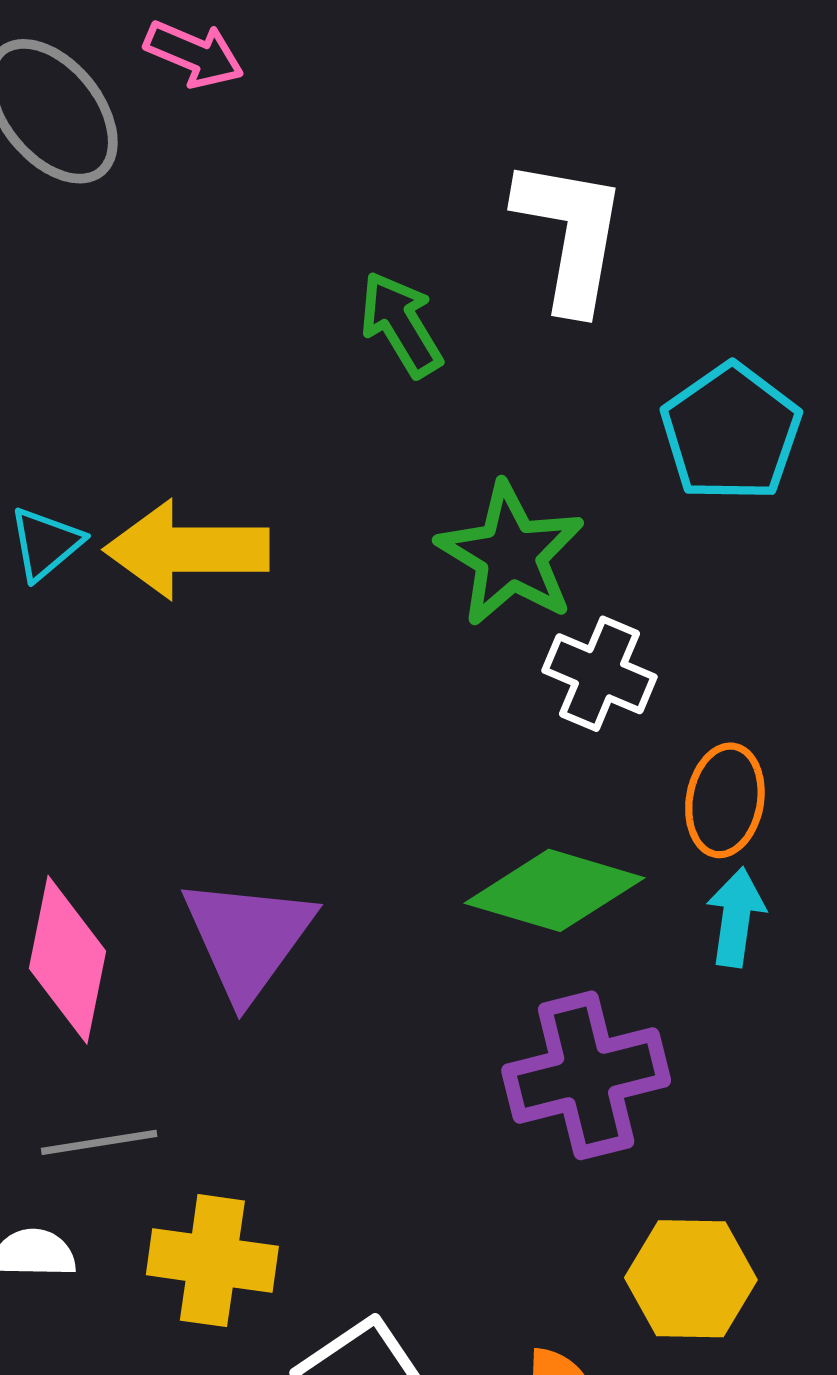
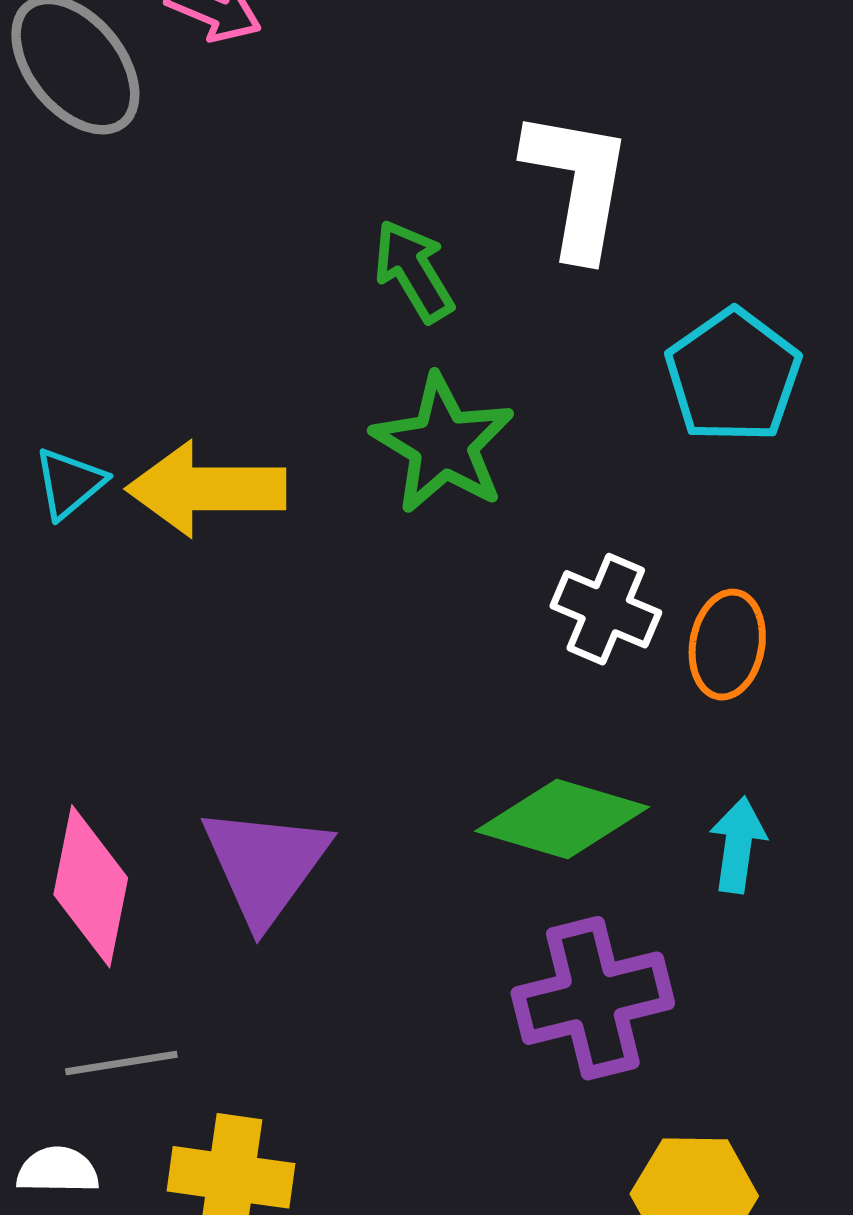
green star: (511, 554) -> (443, 444), moved
orange ellipse: (725, 800) -> (727, 645), moved

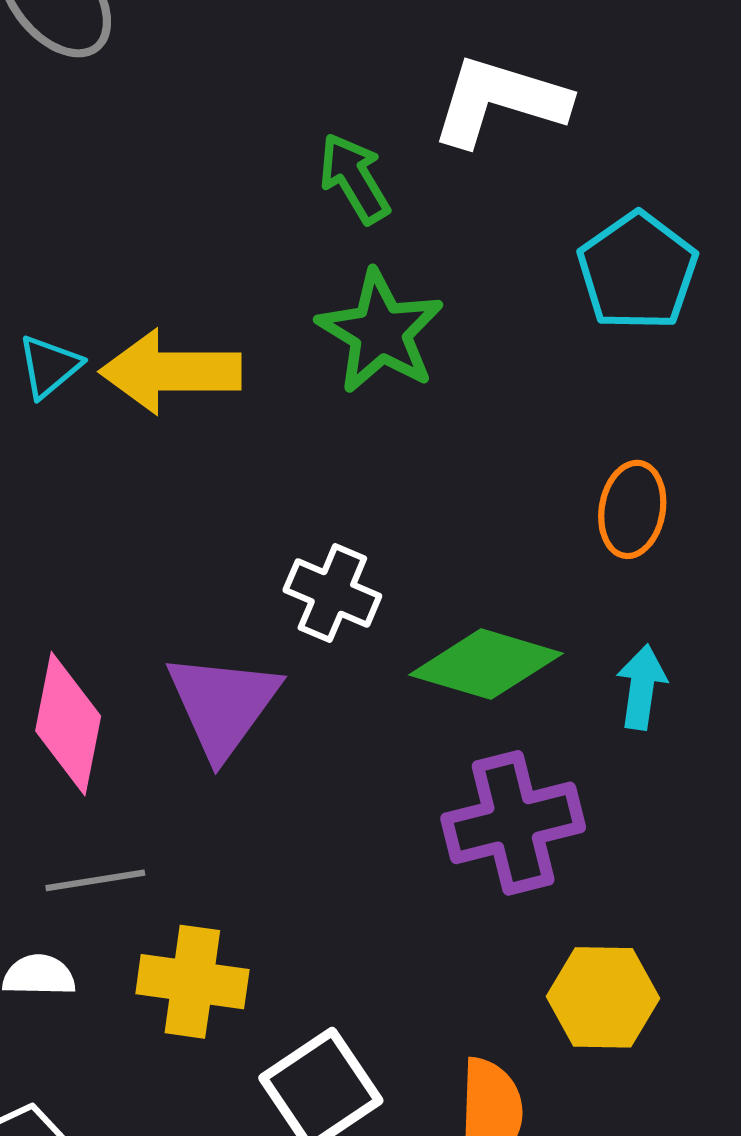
white L-shape: (578, 184) -> (500, 101), turned -83
white cross: (606, 609) -> (332, 593), moved

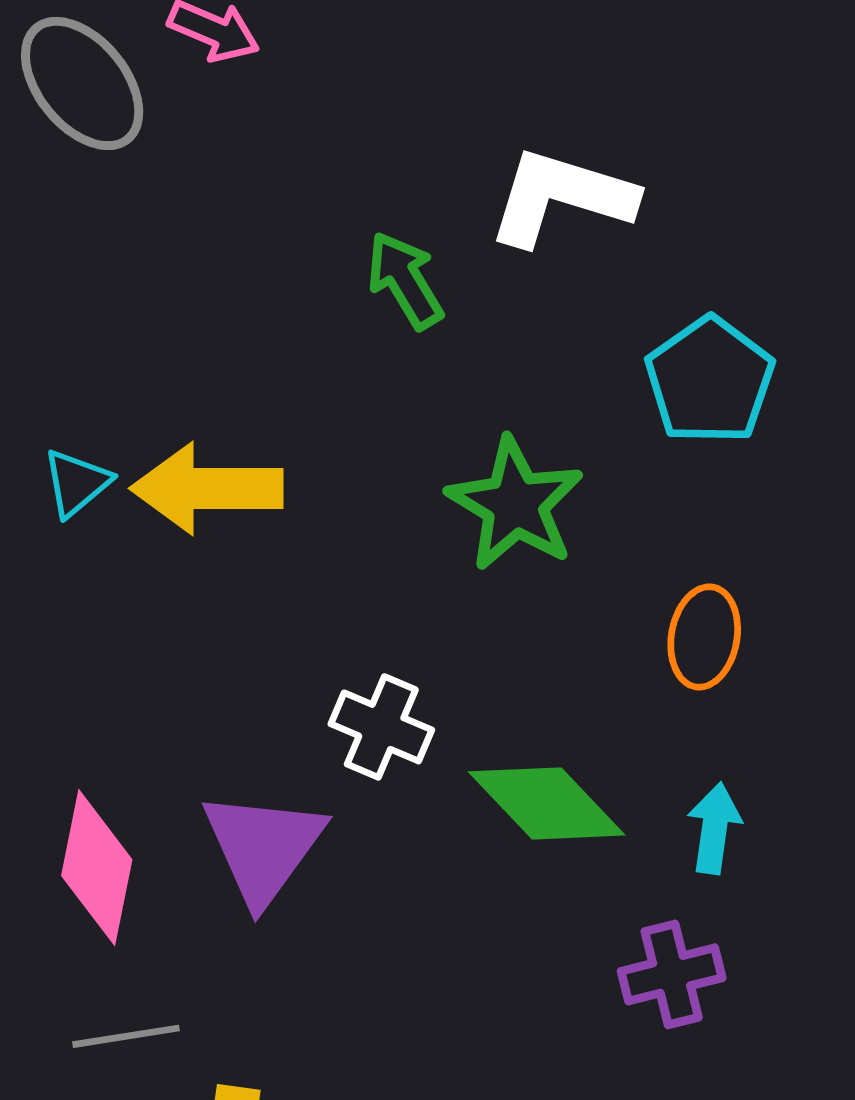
green star: (380, 332) -> (515, 504), moved
green diamond: (486, 664) -> (547, 803), turned 30
purple cross: (513, 823) -> (672, 974), moved, size x0.7

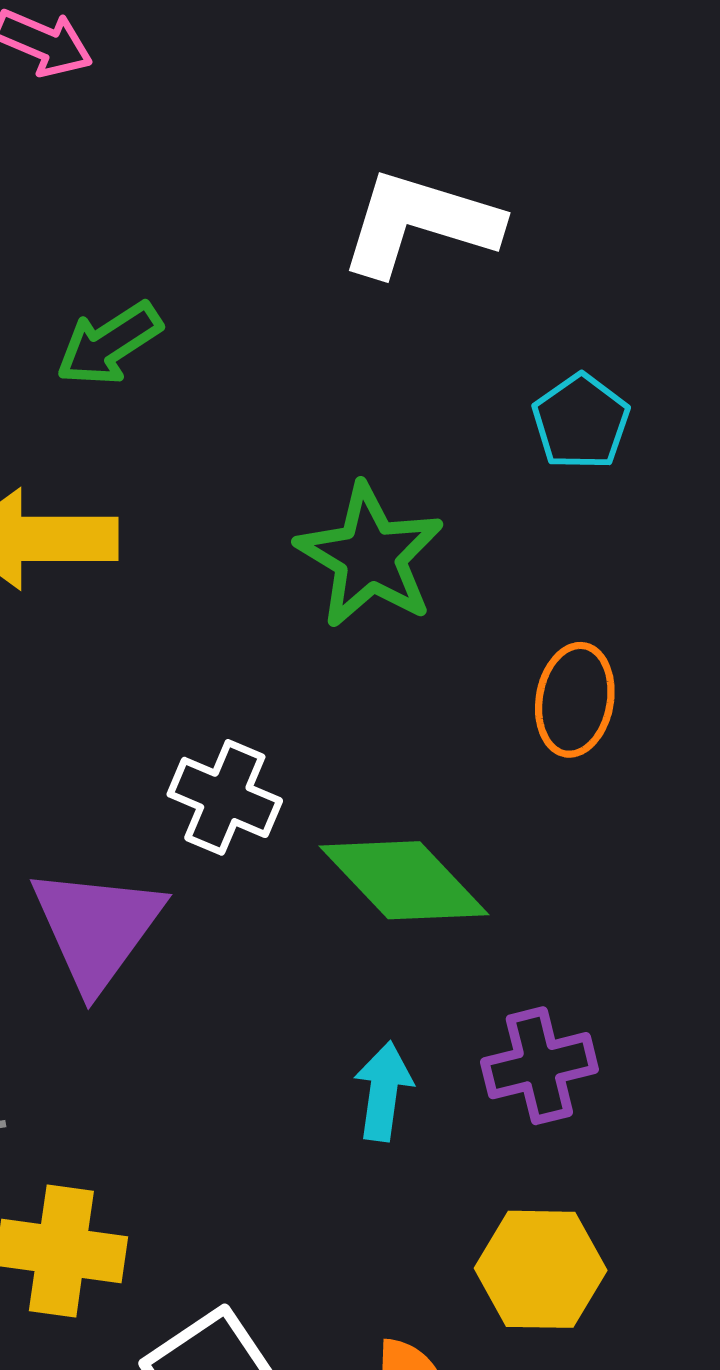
green arrow: (405, 280) -> (109, 344), moved, turned -92
cyan pentagon: (710, 380) -> (581, 422), size x0.7
cyan arrow: (714, 828) -> (383, 1091), moved

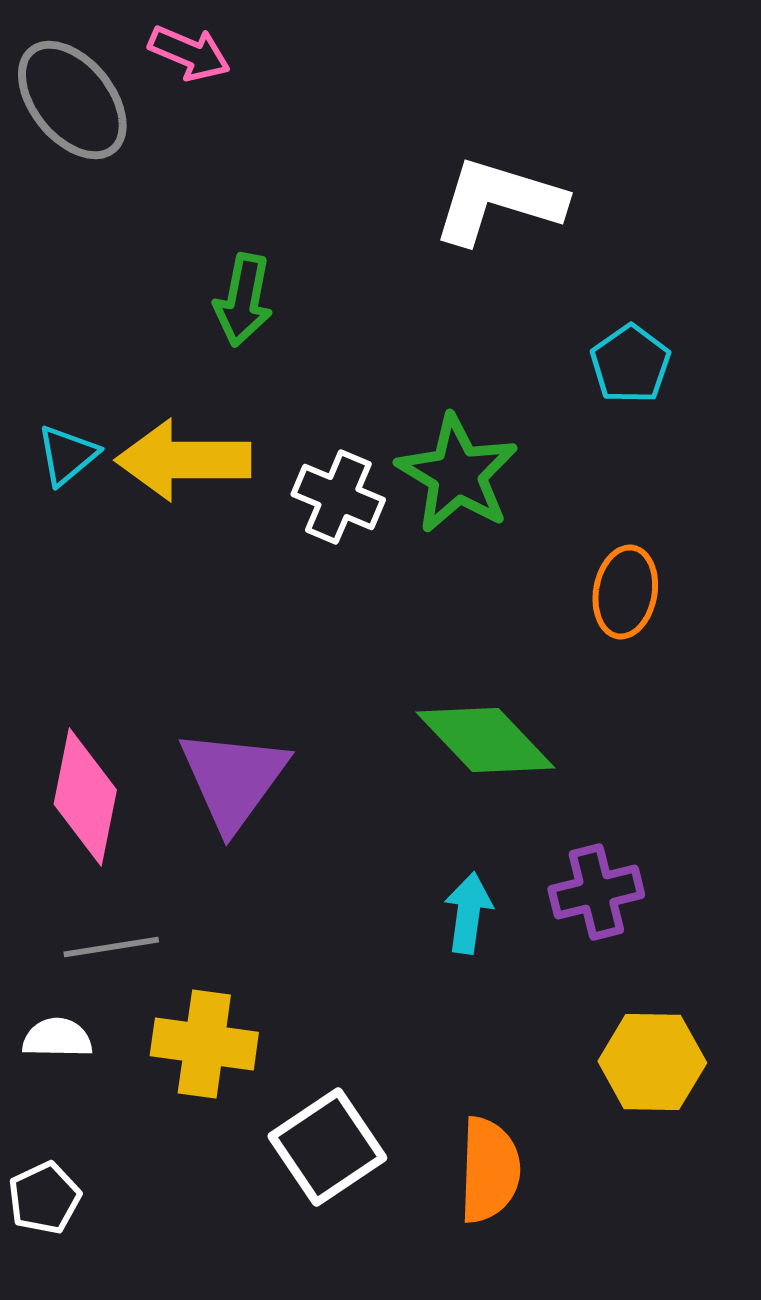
green arrow: (109, 344) -> (243, 300), turned -46
white cross: (225, 797) -> (338, 497), moved
yellow hexagon: (541, 1269) -> (652, 1062), moved

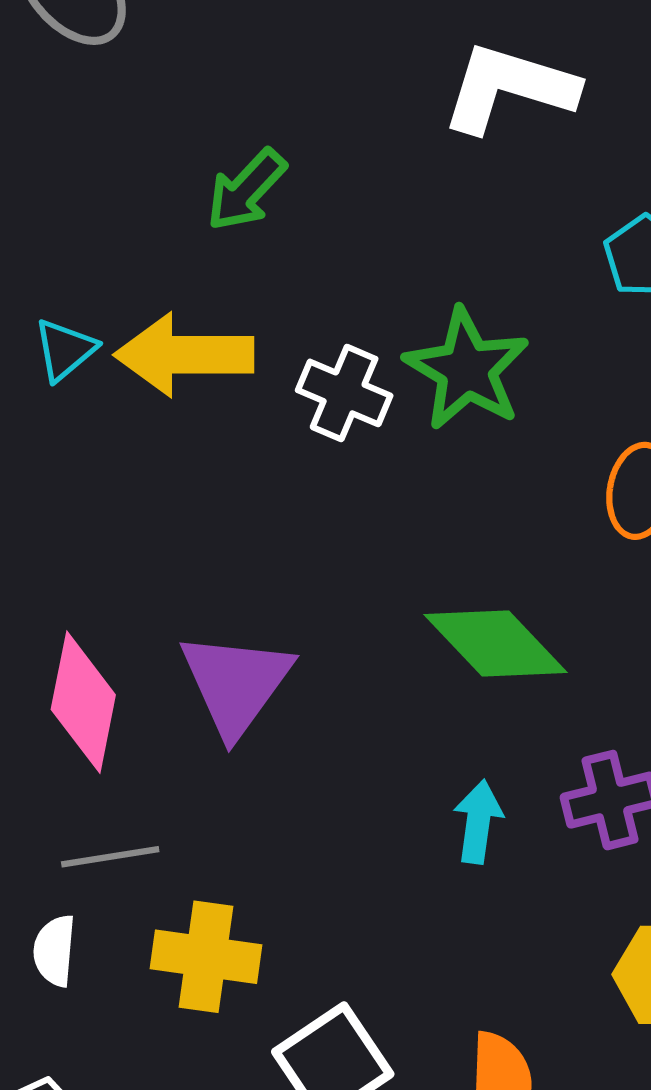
green arrow: (243, 300) -> (246, 190), turned 32
white semicircle: (57, 1038) -> (54, 951), turned -86

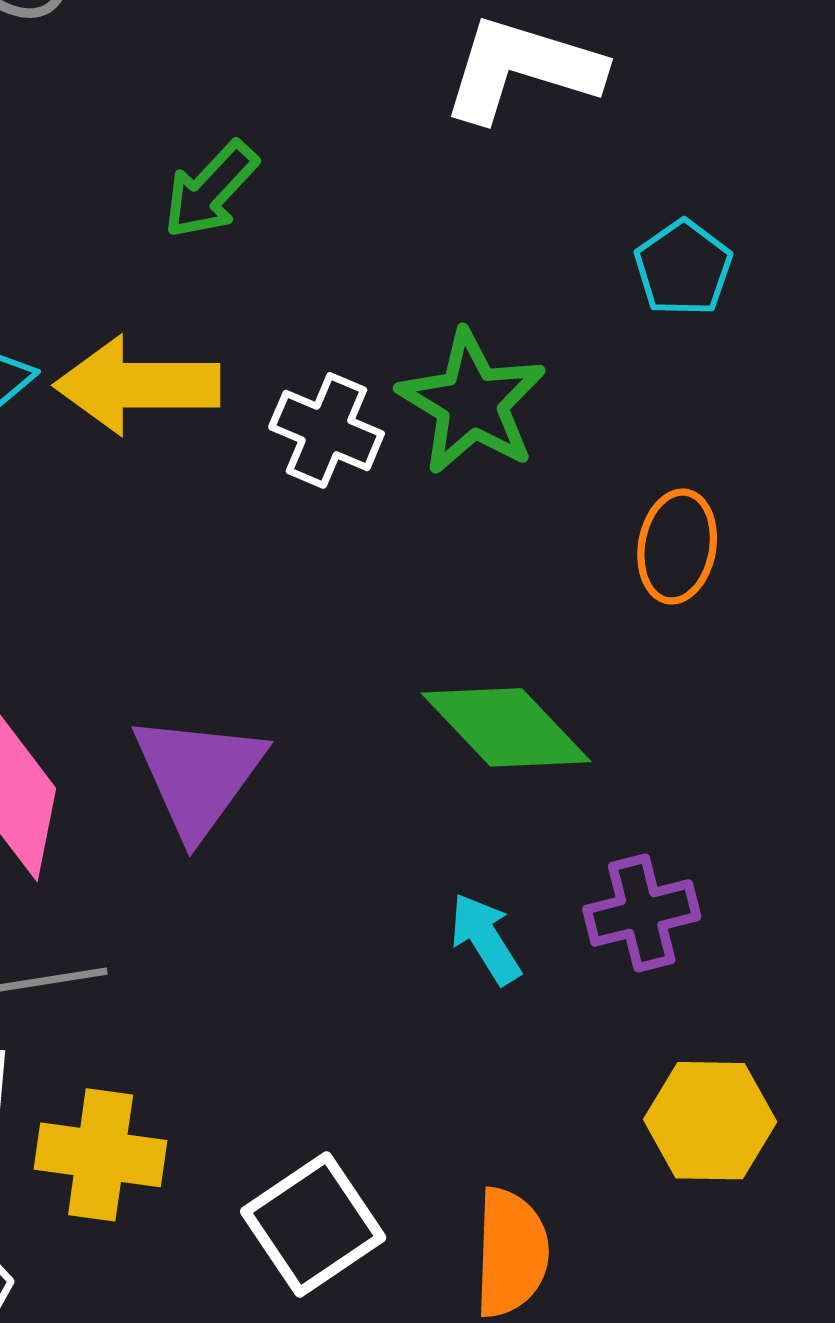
cyan arrow: (478, 822) -> (485, 939), turned -40
yellow cross: (206, 957) -> (101, 1155), moved

